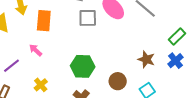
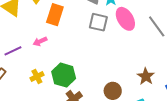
pink arrow: (36, 50) -> (40, 41), turned -80
green hexagon: (83, 66) -> (64, 75), moved

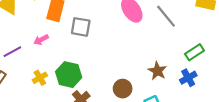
gray square: (98, 22) -> (81, 27), moved

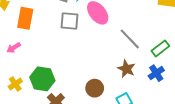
gray line: (166, 16) -> (130, 39), moved
gray square: (81, 27) -> (69, 21), moved

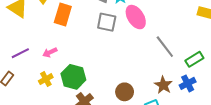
pink arrow: (14, 48) -> (50, 52), moved
brown star: (126, 69) -> (163, 85), moved

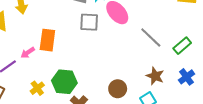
orange rectangle: (63, 15) -> (47, 40), moved
pink arrow: (50, 52) -> (28, 53), moved
blue cross: (188, 83) -> (186, 77), moved

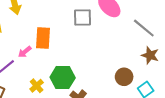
brown star: (155, 76) -> (150, 55), moved
brown circle: (118, 89) -> (124, 77), moved

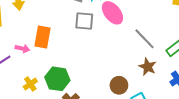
pink arrow: (25, 52) -> (22, 49), turned -136

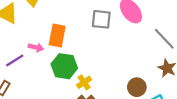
green hexagon: (57, 79) -> (64, 66), moved
yellow cross: (30, 84) -> (84, 82), moved

